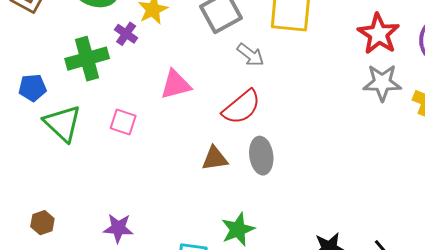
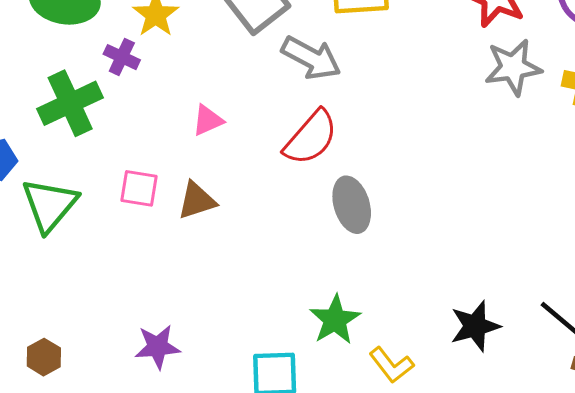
gray arrow: (250, 55) -> (311, 58), size x1.4
pink triangle: (176, 85) -> (208, 120), size x0.7
green triangle: (63, 123) -> (50, 205), turned 36
brown triangle: (215, 158) -> (197, 201), moved

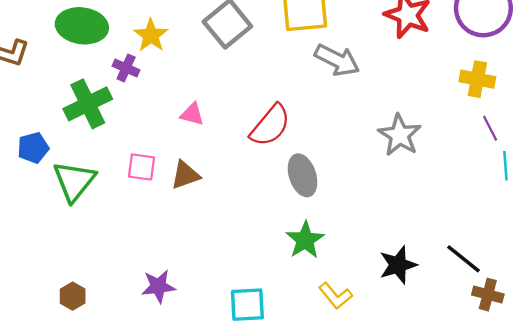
gray arrow: (311, 58) -> (337, 60), moved
gray star: (513, 67) -> (400, 135), moved, turned -30
pink triangle: (208, 120) -> (192, 114), turned 40
green star: (335, 320) -> (305, 240), moved

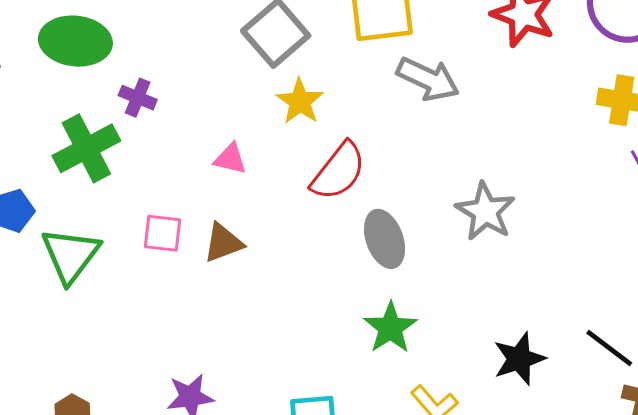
yellow star: (151, 35) -> (300, 101), moved
gray star: (400, 135) -> (485, 211), moved

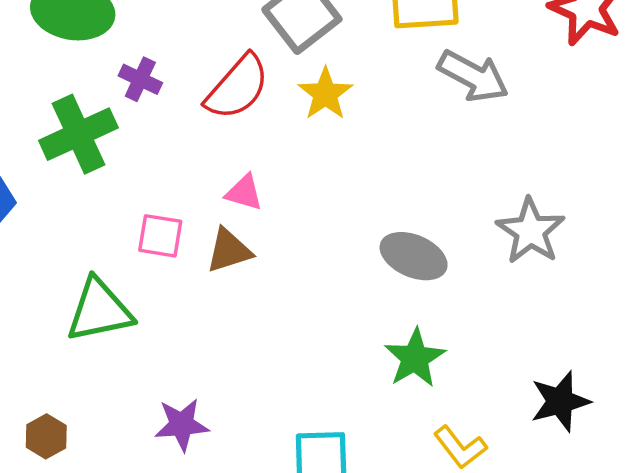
pink triangle: (230, 159) -> (244, 193), moved
red semicircle: (338, 171) -> (237, 87), moved
gray ellipse: (385, 239) -> (414, 256), turned -50
green triangle: (70, 255) -> (99, 310), moved, turned 38

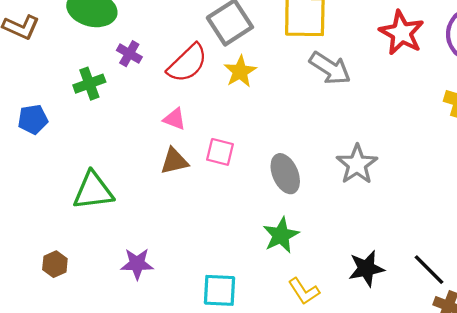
green cross: (78, 134) -> (89, 84), size x0.7
pink triangle: (244, 193) -> (175, 119), moved
pink square: (160, 236) -> (220, 152), moved
gray ellipse: (414, 256) -> (285, 174), turned 39

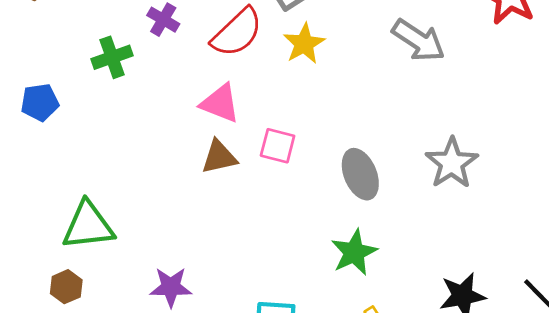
pink triangle: (175, 119) -> (220, 103), size x1.4
green triangle: (93, 191) -> (88, 226), moved

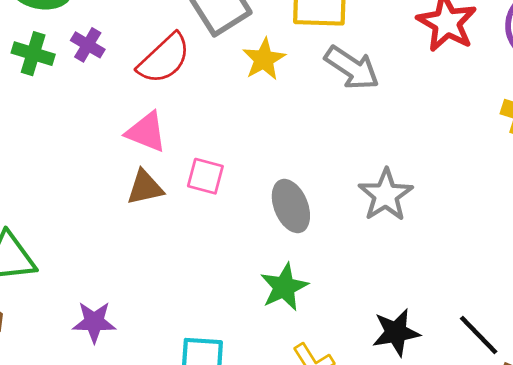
yellow star: (304, 44) -> (264, 59), moved
green cross: (112, 57) -> (33, 54), moved, turned 36

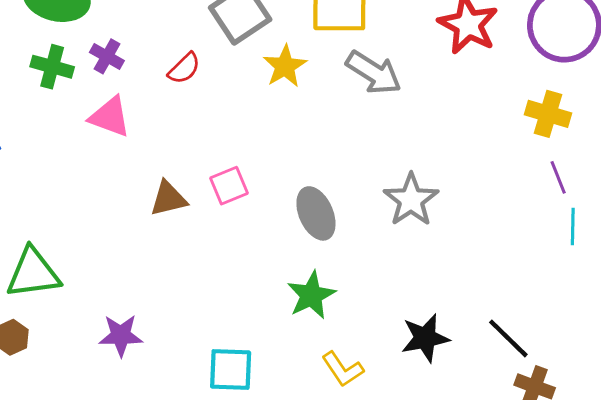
red semicircle: (164, 59) -> (184, 68), size x0.6
pink triangle: (146, 132) -> (110, 117), moved
pink square: (205, 176) -> (229, 186), turned -36

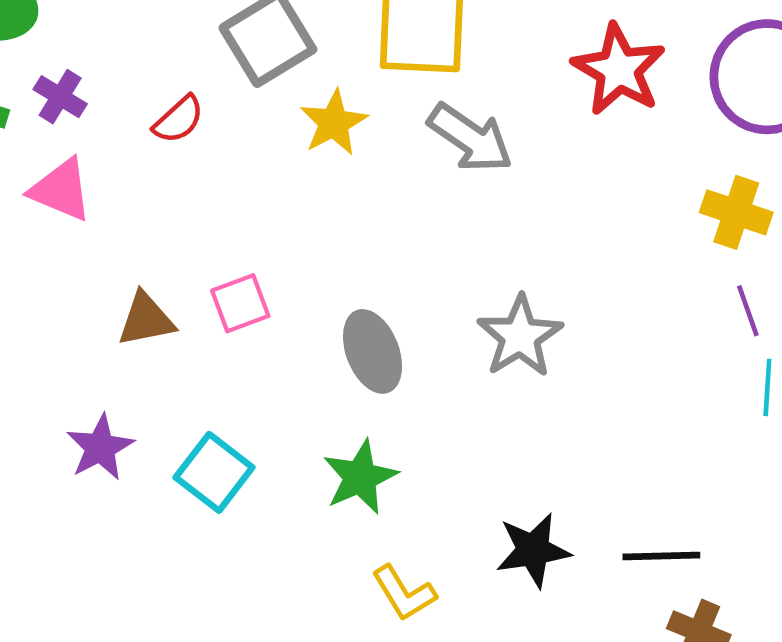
purple star: (121, 335) -> (100, 447), moved, turned -30
black line: (508, 338) -> (661, 556), turned -48
cyan square: (231, 369) -> (214, 472), moved, turned 33

